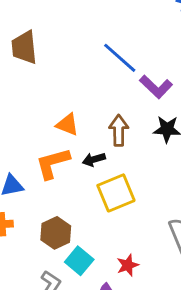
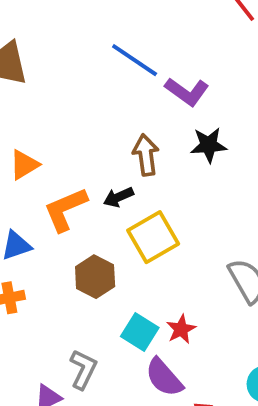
orange triangle: (67, 124) -> (24, 165), moved, turned -45
brown hexagon: (56, 233) -> (95, 277), moved
cyan square: (79, 261) -> (140, 332), moved

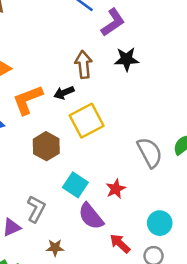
purple L-shape: (187, 92) -> (113, 22), turned -72
red star: (181, 329) -> (116, 189), moved

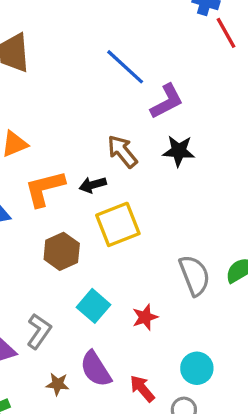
brown arrow: (84, 65) -> (122, 151), turned -40
purple semicircle: (91, 216) -> (96, 369), moved

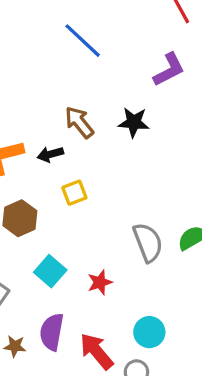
purple L-shape: (167, 101) -> (169, 70), moved
yellow square: (118, 224) -> (74, 193), size x0.6
purple semicircle: (96, 369) -> (52, 332), turned 42
red arrow: (142, 389) -> (96, 351), size x1.4

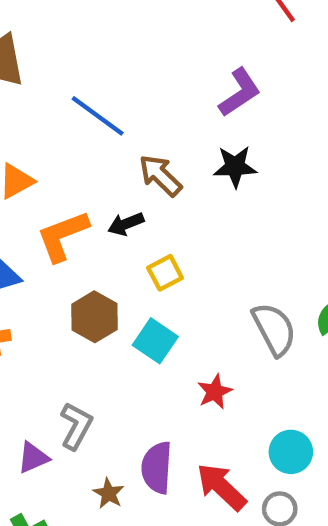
blue line: (83, 41) -> (98, 116), moved
purple L-shape: (169, 70) -> (240, 93), moved
cyan square: (50, 271) -> (155, 341), moved
brown star: (15, 346) -> (109, 493), turned 30

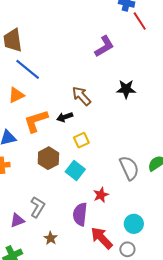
purple L-shape: (240, 93) -> (104, 46), moved
blue line: (98, 116) -> (28, 69), moved
black star: (235, 167) -> (126, 89), moved
purple semicircle: (157, 468) -> (80, 214), moved

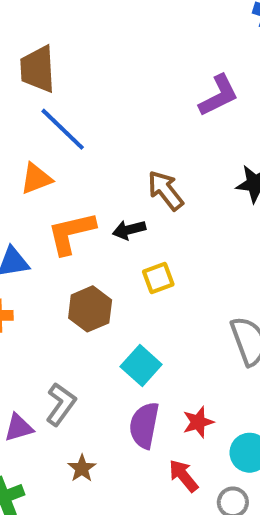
cyan square: (75, 170) -> (141, 365), moved
red star: (101, 195) -> (198, 422), moved
red arrow: (102, 238) -> (183, 476), size x0.7

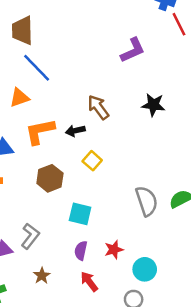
yellow square: (158, 278) -> (92, 161), turned -30
cyan square: (141, 365) -> (80, 214), turned -30
purple semicircle: (144, 425) -> (81, 251), size x0.7
red arrow: (183, 476) -> (89, 281), moved

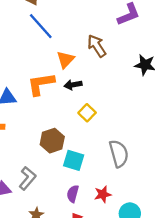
orange triangle: (19, 98) -> (65, 60), moved, turned -30
brown arrow: (98, 107) -> (97, 46), moved
brown hexagon: (50, 178) -> (52, 141), moved
gray semicircle: (147, 201) -> (119, 154), moved

